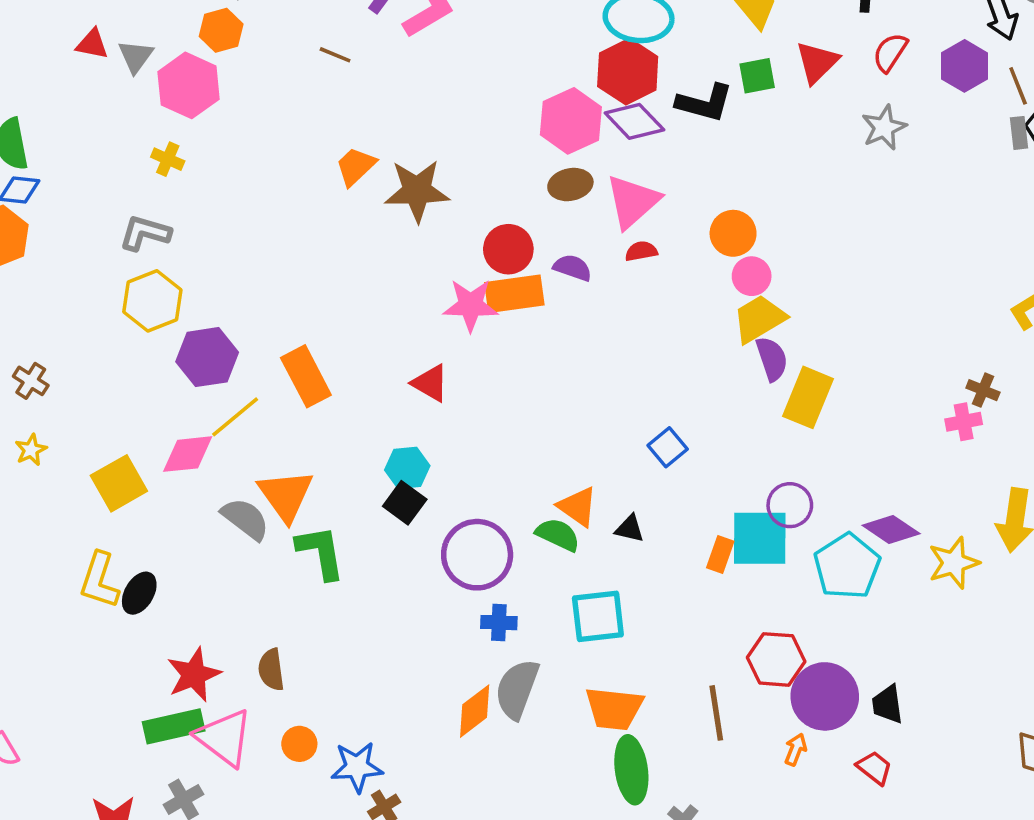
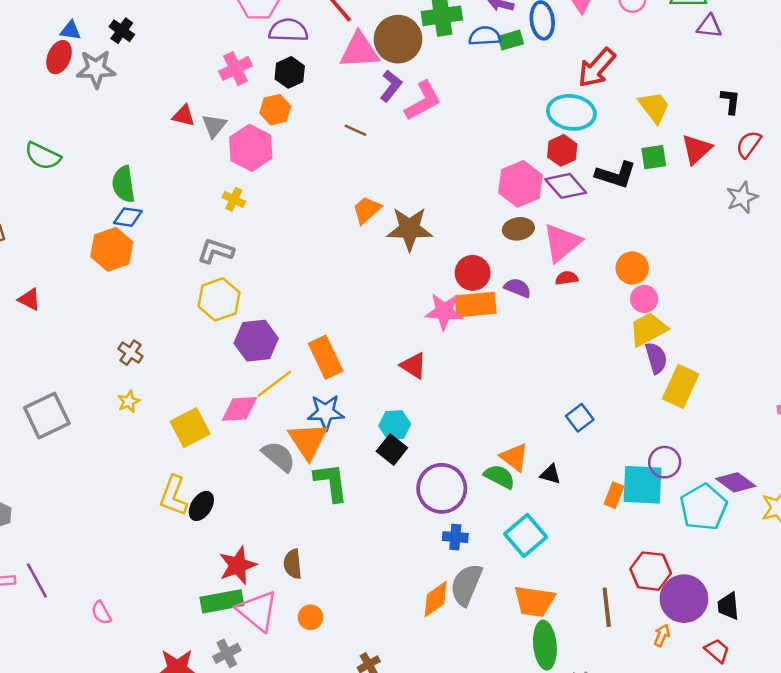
red hexagon: (628, 71) -> (562, 150), size x0.7
cyan square: (598, 616) -> (526, 536), turned -36
blue star: (357, 767) -> (326, 412), moved

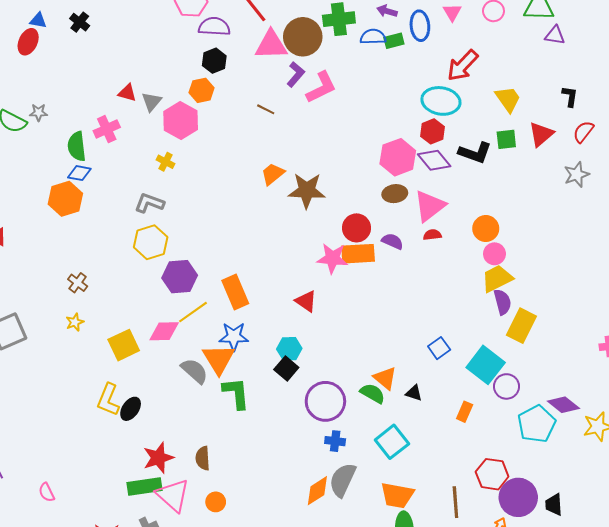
gray star: (96, 69) -> (39, 112), moved, size x0.6
pink cross: (236, 69) -> (107, 129), moved
cyan square: (642, 485) -> (486, 365), moved, turned 33

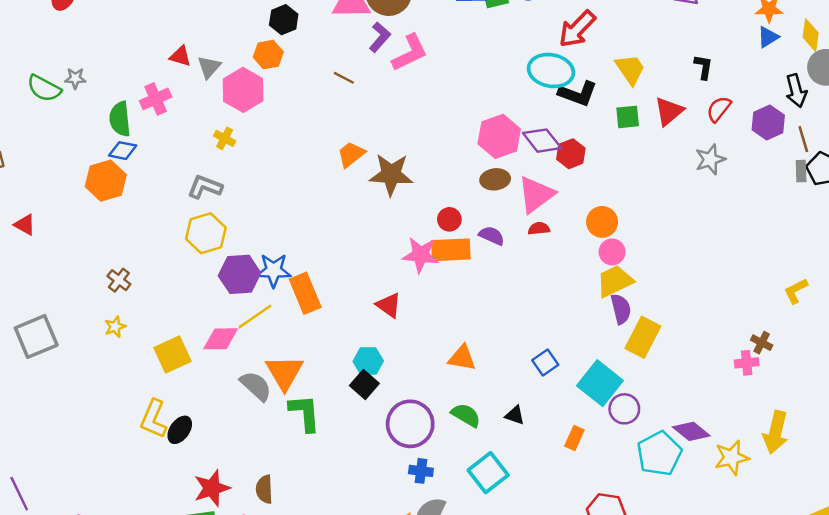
red hexagon: (432, 131) -> (571, 154), moved
black L-shape: (475, 153) -> (578, 94), moved
red circle: (356, 228) -> (449, 219), size x0.7
blue star: (234, 337) -> (274, 270), moved
orange triangle: (385, 378) -> (462, 358), moved, turned -30

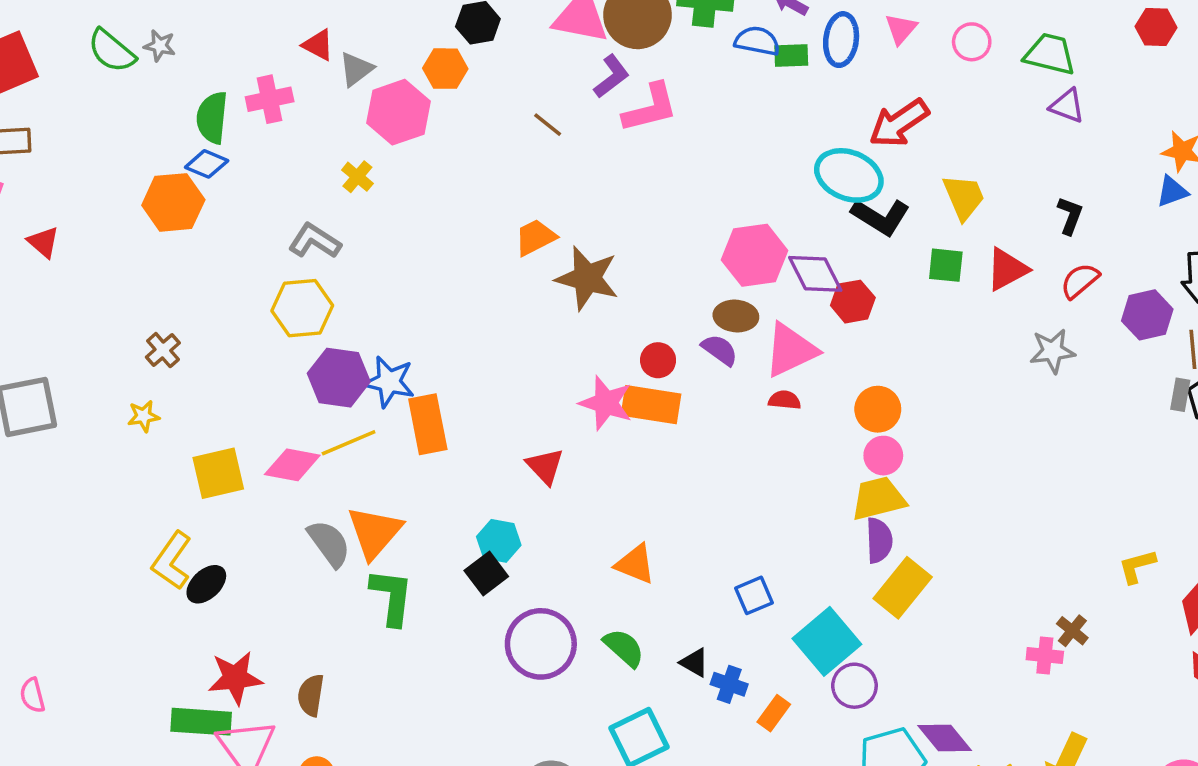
purple semicircle: (492, 236) -> (720, 350), moved
blue cross: (421, 471) -> (729, 684), moved

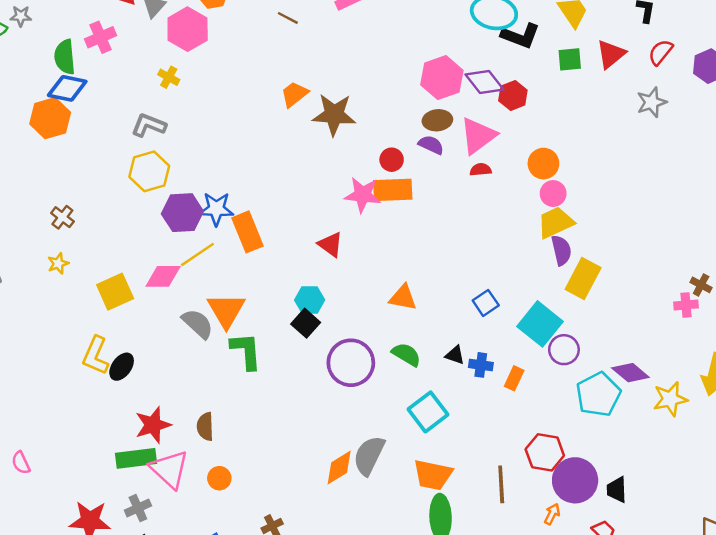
blue diamond: (207, 164) -> (67, 88), size x1.4

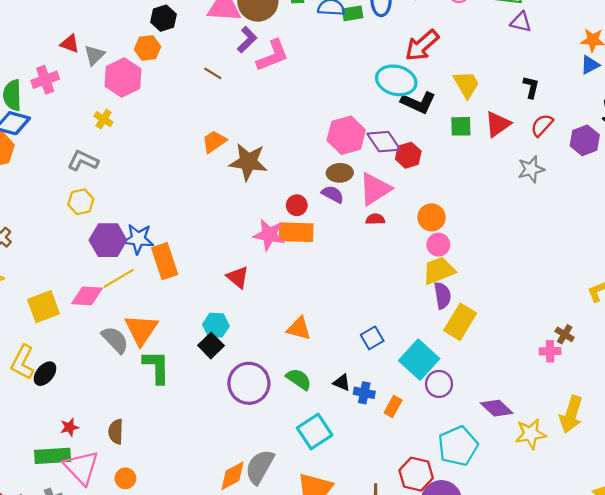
yellow hexagon: (149, 171) -> (81, 202), size x0.7
cyan pentagon: (598, 394) -> (458, 446), moved
red star: (153, 425) -> (70, 427), size x0.6

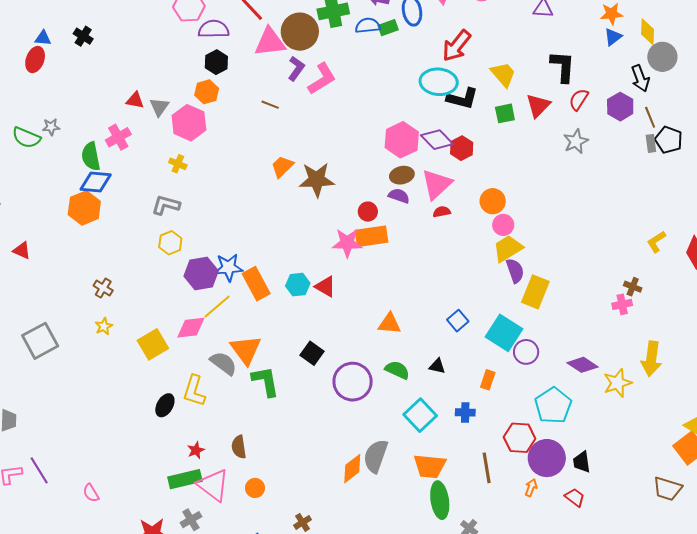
black L-shape: (531, 87) -> (563, 67), size x1.6
cyan hexagon: (216, 325) -> (298, 285), moved
yellow L-shape: (23, 362) -> (194, 391), moved
blue cross: (364, 393) -> (465, 412), moved

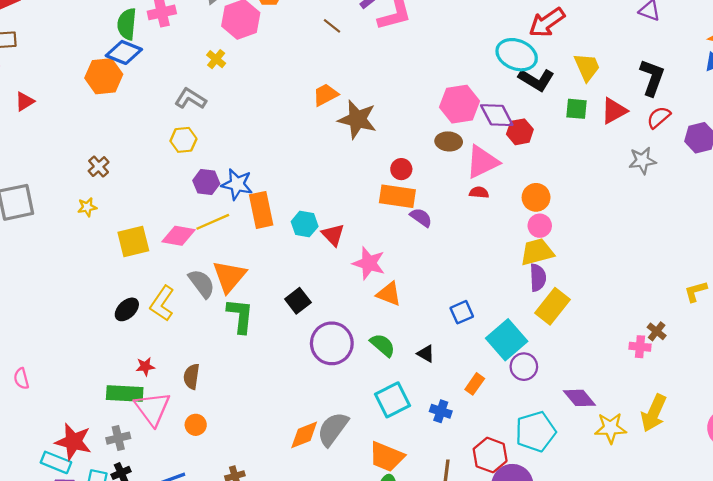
purple semicircle: (399, 196) -> (421, 217), moved
pink star: (347, 243) -> (369, 263), moved
red triangle: (22, 250) -> (25, 101), turned 48
purple hexagon: (201, 274) -> (206, 182), size x0.7

